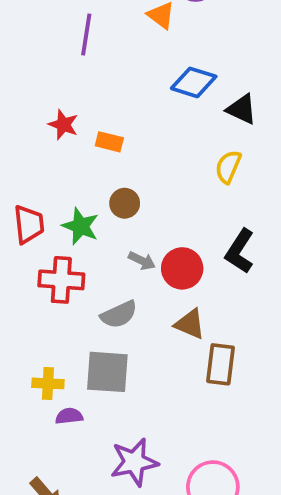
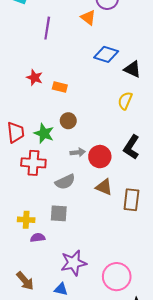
gray arrow: (142, 261) -> (78, 152), turned -32
brown rectangle: (221, 364) -> (131, 200), moved
gray square: (107, 372) -> (59, 213), size x0.7

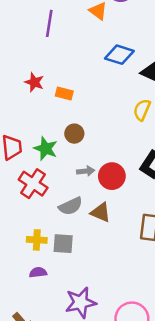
red cross: (33, 163) -> (33, 184), turned 30
brown triangle: (104, 187) -> (101, 212), moved
yellow cross: (26, 220) -> (37, 240), moved

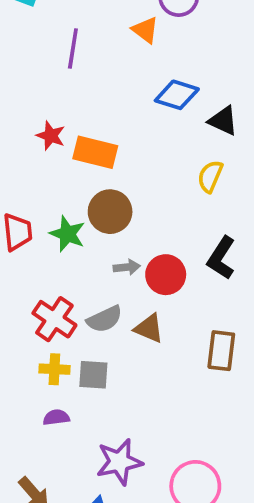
orange rectangle: (64, 94) -> (95, 152), size x1.6
brown circle: (74, 134) -> (110, 212), size x1.5
red cross: (33, 184) -> (54, 319), moved

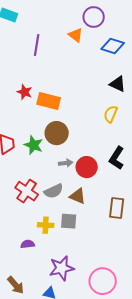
blue diamond: (177, 95) -> (113, 46), moved
yellow cross: (54, 369) -> (46, 225), moved
gray square: (93, 375) -> (69, 221), moved

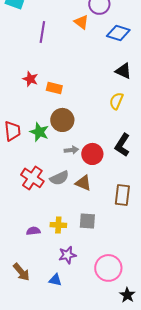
orange rectangle: (49, 101) -> (54, 88), size x0.7
gray square: (69, 221) -> (87, 221), moved
yellow cross: (46, 225) -> (58, 225), moved
purple star: (62, 268) -> (67, 255), size x0.7

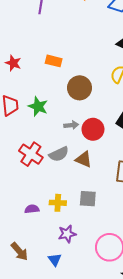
red star: (30, 79) -> (13, 63), moved
brown circle: (62, 120) -> (80, 88), moved
blue triangle: (55, 280) -> (55, 260), turned 40

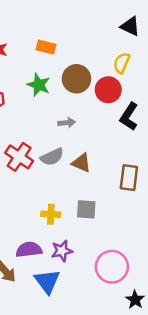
green star: (38, 106) -> (39, 85), moved
red circle: (93, 129) -> (108, 90), moved
purple semicircle: (32, 209) -> (29, 250), moved, size x1.5
blue triangle: (55, 260) -> (47, 281), size x1.6

